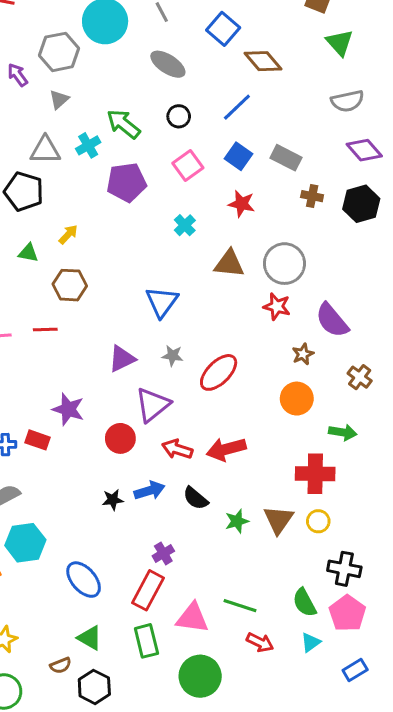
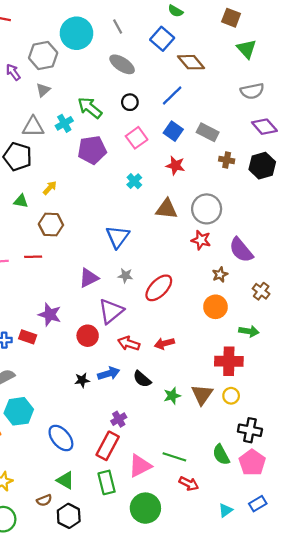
red arrow: (226, 449) -> (164, 343), size x0.7
pink triangle: (192, 618) -> (140, 466), turned -35
cyan triangle: (311, 642) -> (226, 510), moved

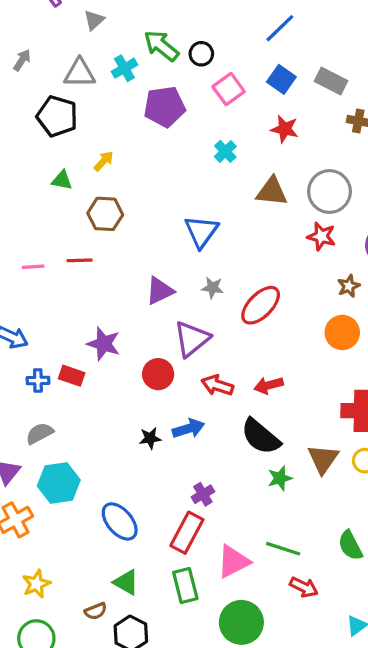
black circle: (130, 102) -> (201, 54), moved
black semicircle: (142, 379) -> (261, 437), moved, size x1.5
green star: (172, 396) -> (280, 478), moved

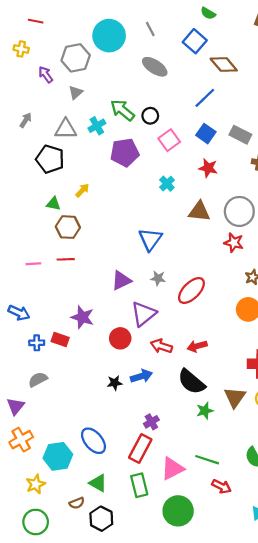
brown hexagon: (105, 214) -> (68, 227), moved
cyan hexagon: (59, 483) -> (58, 456), moved

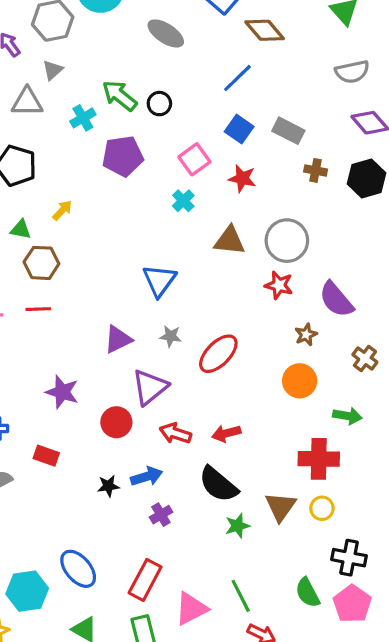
gray triangle: (66, 129) -> (27, 102), moved
pink square: (169, 140) -> (194, 159), moved
red rectangle: (60, 339) -> (46, 456), moved
purple cross: (151, 422) -> (161, 515), moved
green line: (207, 460) -> (241, 596), turned 45

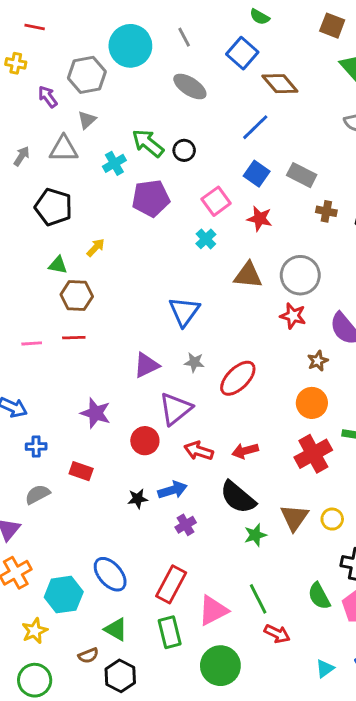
red cross: (319, 459) -> (313, 454), moved, turned -30

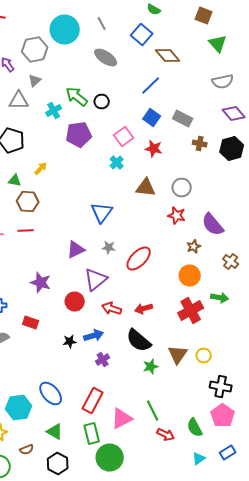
gray circle: (300, 275) -> (182, 188), size x0.7
green semicircle: (319, 596) -> (195, 428), moved
brown semicircle: (88, 655) -> (27, 450), moved
green circle: (220, 666) -> (110, 458), moved

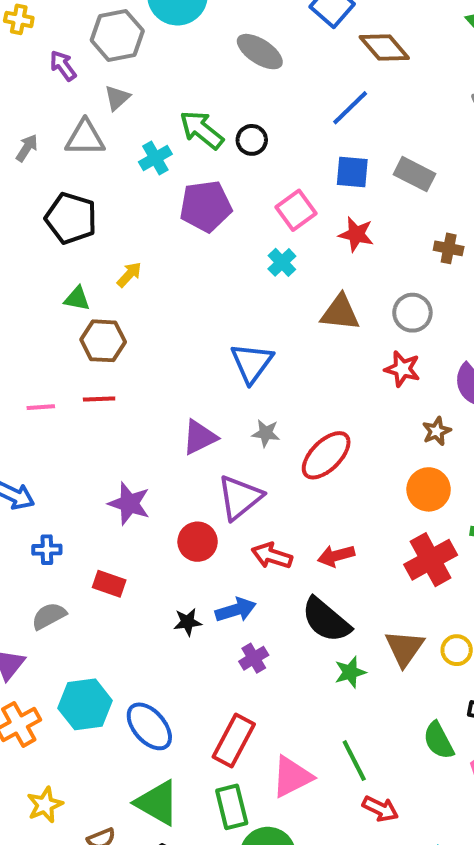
blue square: (152, 118) -> (352, 172), turned -30
brown cross: (200, 144) -> (449, 248), moved
cyan hexagon: (19, 408) -> (85, 704), moved
green semicircle: (195, 428) -> (439, 741), moved
green triangle: (55, 432) -> (157, 803), size x1.4

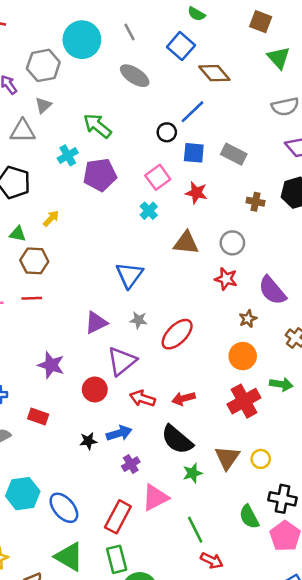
black circle: (252, 140) -> (167, 132), moved
cyan cross: (155, 158) -> (68, 155), moved
pink triangle: (292, 777) -> (155, 498), moved

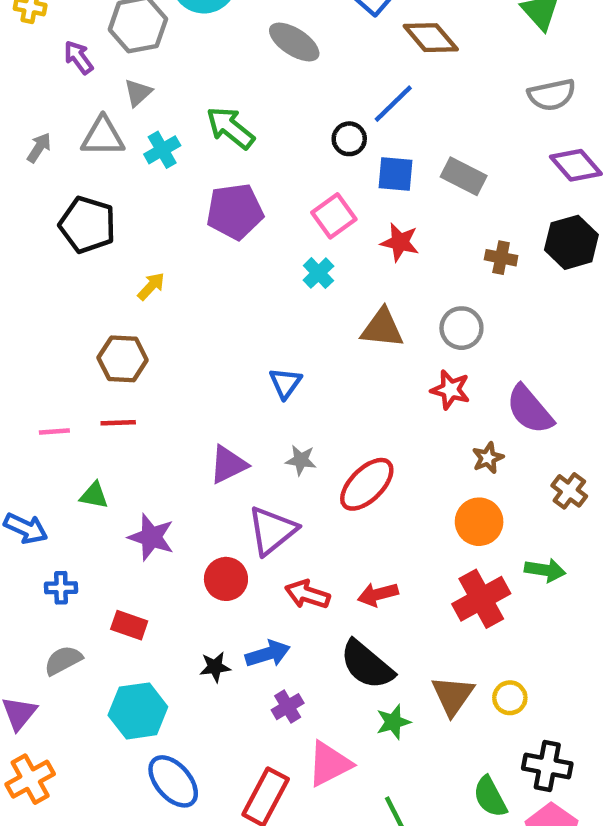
cyan cross: (68, 155) -> (162, 150), moved
green triangle: (18, 234) -> (94, 495), moved
blue triangle: (129, 275) -> (285, 383), size x0.7
cyan hexagon: (23, 494) -> (138, 711), moved

